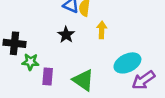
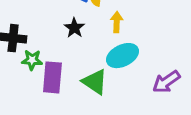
cyan ellipse: (127, 63) -> (122, 56), moved
purple rectangle: (48, 76) -> (52, 77), size x1.5

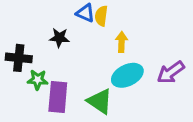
black star: (74, 28) -> (59, 38), moved, turned -30
purple arrow: (166, 82) -> (171, 72), moved

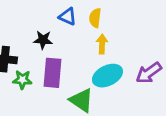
yellow semicircle: (101, 16) -> (95, 18), moved
purple rectangle: (58, 97) -> (53, 73), moved

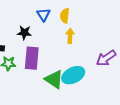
blue triangle: (68, 17) -> (43, 15), turned 32
cyan ellipse: (107, 76) -> (73, 75), moved

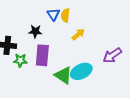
yellow semicircle: (65, 16) -> (65, 15), moved
yellow arrow: (70, 36) -> (78, 34), turned 48

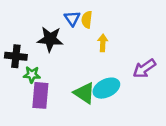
black star: (35, 31) -> (50, 39), size x1.5
yellow arrow: (78, 34) -> (103, 43), turned -48
purple rectangle: (42, 55) -> (40, 95), moved

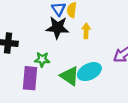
black star: (50, 39) -> (58, 28), moved
green star: (32, 75) -> (42, 59), moved

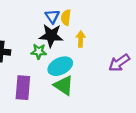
green star: (42, 59) -> (39, 51), moved
cyan ellipse: (89, 72) -> (60, 66), moved

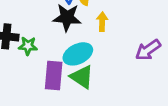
green star: (39, 51) -> (28, 46), moved
purple rectangle: (23, 88) -> (54, 76), moved

